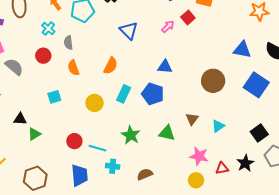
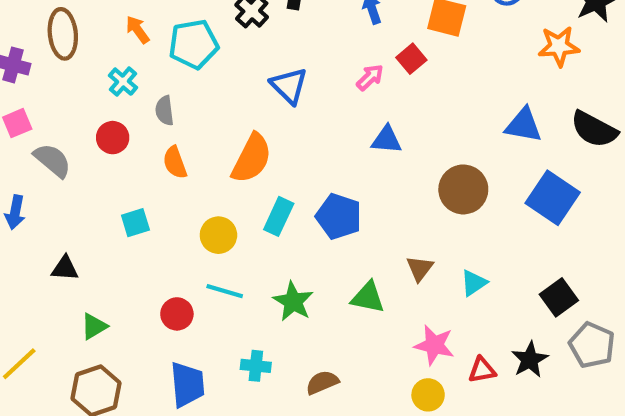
orange semicircle: (111, 66) -> (252, 158), size x1.4
blue triangle: (165, 67) -> (387, 140), moved
green triangle: (34, 134) -> (94, 326), moved
cyan line: (98, 148) -> (225, 291), moved

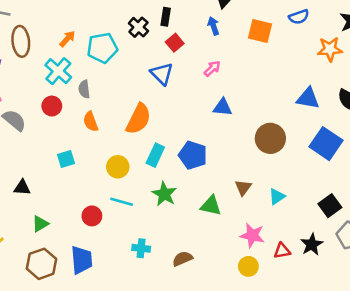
orange arrow: (138, 30) -> (67, 39), turned 78
red square: (411, 59) -> (175, 43), moved
cyan cross: (123, 82) -> (58, 71), size x1.5
green star: (293, 302) -> (164, 194), moved
blue trapezoid: (187, 385) -> (82, 260), moved

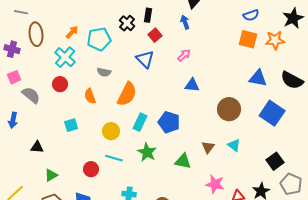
orange square: (260, 31) -> (248, 39), moved
gray semicircle: (84, 89) -> (104, 72), moved, turned -72
cyan triangle: (277, 197) -> (234, 145), moved, turned -48

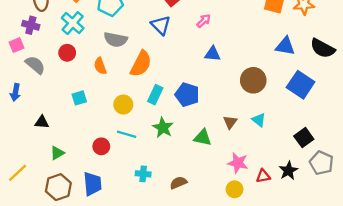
purple cross: (12, 49) -> (31, 25), moved
gray semicircle: (104, 72) -> (116, 40), size x1.5

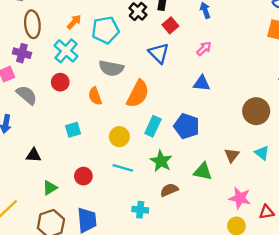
blue triangle: (212, 54) -> (202, 83), moved
red circle: (101, 146) -> (83, 176), moved
brown semicircle: (178, 183) -> (169, 190), moved

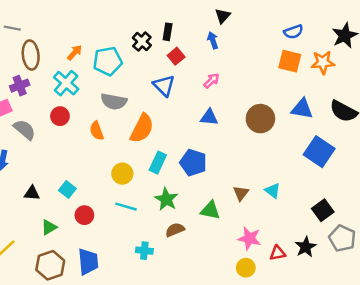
purple cross: (22, 53) -> (20, 86), turned -36
brown circle: (256, 111) -> (260, 119), moved
cyan square: (73, 130) -> (67, 189), moved, turned -35

